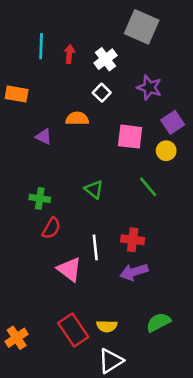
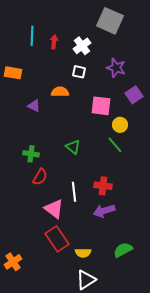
white square: (102, 93) -> (79, 72), turned -32
yellow circle: (166, 151) -> (120, 125), moved
red rectangle: (73, 330) -> (57, 239), moved

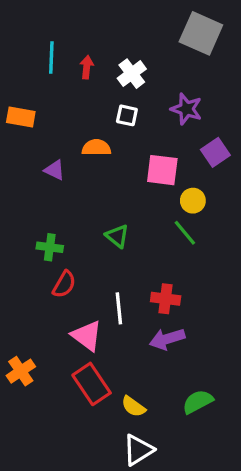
gray square: (110, 21) -> (201, 33), moved
yellow semicircle: (83, 253) -> (133, 406), turned 35
orange cross: (13, 262) -> (21, 371), moved

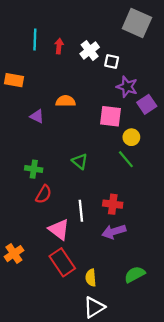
purple star: (186, 109) -> (127, 87), moved
white square: (127, 115) -> (112, 61), moved
yellow semicircle: (133, 406) -> (91, 278), turned 49

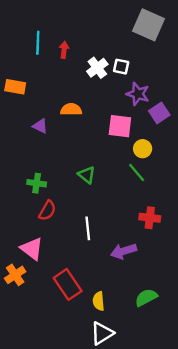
white cross: (90, 50) -> (97, 68), moved
red cross: (113, 204) -> (150, 218), moved
pink triangle: (59, 229) -> (32, 249), moved

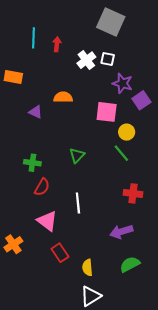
gray square: (149, 25) -> (111, 22), moved
green triangle: (87, 175) -> (77, 155), turned 35
pink triangle: (32, 249) -> (47, 221), moved
purple arrow: (124, 251) -> (121, 232), moved
red rectangle: (68, 284) -> (60, 253), size x0.7

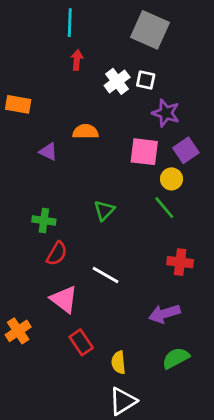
cyan line: (33, 38) -> (70, 23), moved
purple square: (141, 100) -> (186, 150), moved
white line: (78, 203) -> (106, 275), turned -54

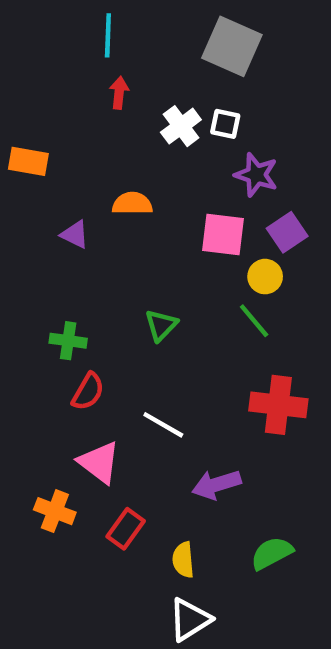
red cross: (180, 262) -> (278, 405), size x1.4
purple arrow: (164, 314) -> (216, 485), moved
orange cross: (18, 331) -> (55, 511), moved, turned -35
red rectangle: (81, 342) -> (126, 529), turned 70

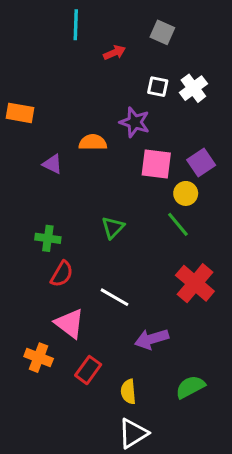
gray square: (232, 46) -> (162, 32), size x0.6
red arrow: (119, 93) -> (114, 53), moved, turned 60
white cross: (181, 126) -> (193, 88), moved
purple star: (256, 175) -> (135, 122), moved
red cross: (278, 405) -> (195, 283), turned 33

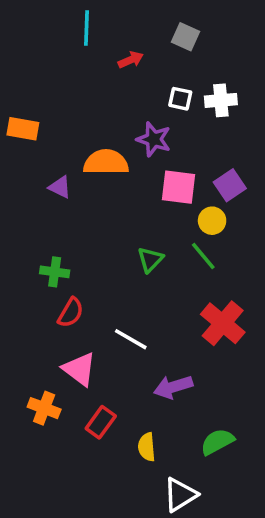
white cross: (193, 88) -> (221, 100), turned 32
orange semicircle: (93, 142) -> (106, 162), size x1.4
green triangle: (113, 227) -> (150, 260), moved
white triangle: (133, 433) -> (180, 495), moved

